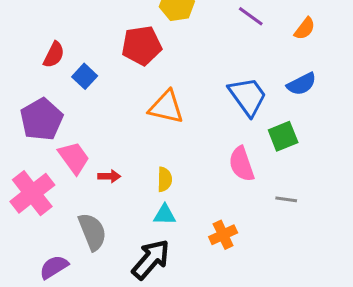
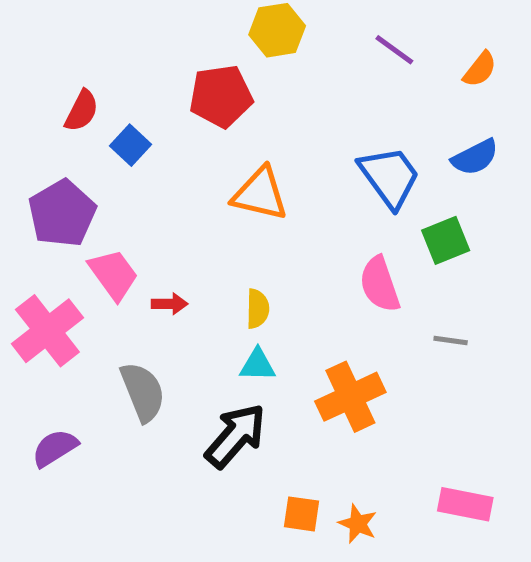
orange cross: (223, 235) -> (350, 397), size x1.5
purple semicircle: (54, 267) -> (55, 448), moved

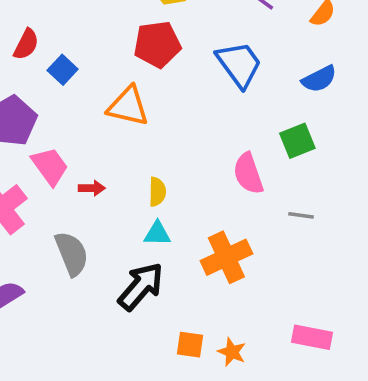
red pentagon: (221, 96) -> (157, 44), moved
blue trapezoid: (389, 177) -> (239, 64), moved
orange triangle: (260, 194) -> (128, 106), moved

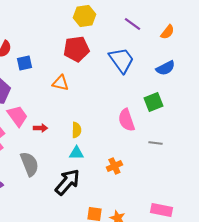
blue square: (63, 70) -> (24, 63), turned 35
orange triangle: (128, 106) -> (60, 83), size x0.7
orange cross: (226, 257) -> (114, 166), size x0.6

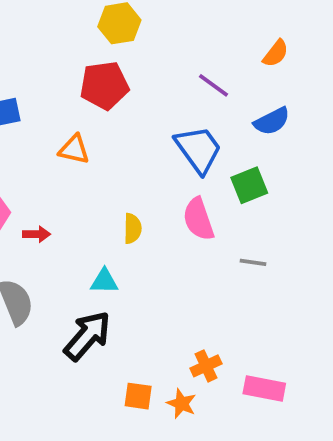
purple line: (132, 24) -> (213, 85), moved
blue trapezoid: (121, 60) -> (198, 149), moved
yellow semicircle: (76, 130) -> (133, 229), moved
orange cross: (114, 166) -> (206, 366), moved

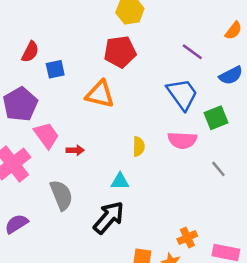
orange triangle: (74, 149) -> (100, 94), size x1.4
pink semicircle: (198, 219) -> (182, 140), turned -68
gray line: (253, 262) -> (218, 169), turned 42

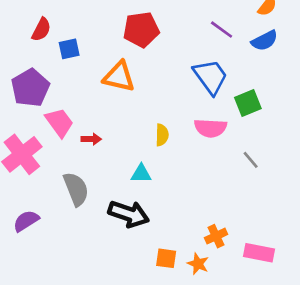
blue semicircle: (231, 75) -> (265, 41), moved
black arrow: (109, 218) -> (129, 214), turned 68

